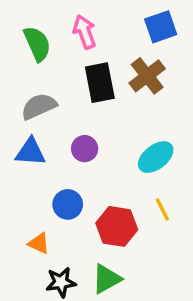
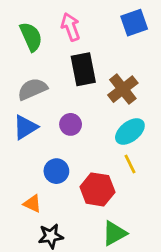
brown cross: (147, 76) -> (123, 89), moved
blue triangle: (30, 152) -> (25, 127), turned -36
yellow line: (162, 210) -> (130, 164), moved
green triangle: (107, 279) -> (114, 233), moved

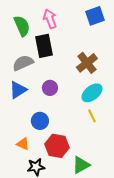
black rectangle: (83, 69) -> (44, 46), moved
red hexagon: (97, 189) -> (57, 146), moved

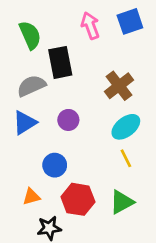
pink arrow: (50, 19) -> (90, 26), moved
orange triangle: (23, 144) -> (31, 197), turned -40
green triangle: (81, 165) -> (122, 202), moved

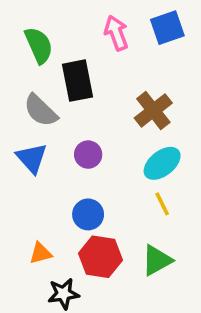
gray semicircle: (31, 86) -> (41, 110), turned -112
blue triangle: (25, 123) -> (32, 158), turned -40
blue circle: (55, 165) -> (88, 214), moved

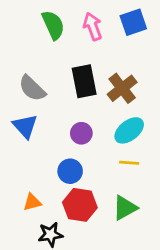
green semicircle: (39, 45) -> (53, 25), moved
black rectangle: (78, 81) -> (84, 81), moved
purple circle: (88, 155) -> (81, 133), moved
yellow line: (162, 204) -> (129, 163), turned -60

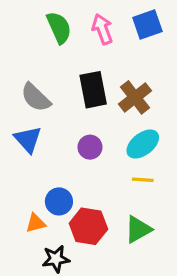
blue circle: (70, 171) -> (59, 201), moved

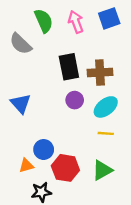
gray semicircle: (36, 97) -> (21, 44), moved
brown cross: (135, 97) -> (100, 72), turned 35
purple circle: (90, 147) -> (75, 100), moved

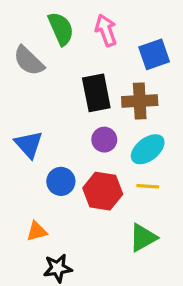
blue square: (109, 18) -> (154, 54), moved
blue circle: (44, 150) -> (61, 181), moved
red hexagon: (65, 168) -> (103, 191), moved

